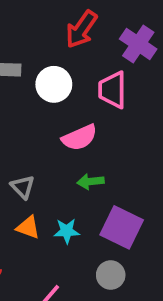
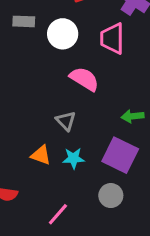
pink semicircle: (80, 138) -> (84, 79), turned -124
green arrow: (91, 182) -> (133, 116), moved
gray triangle: (23, 187) -> (66, 121), moved

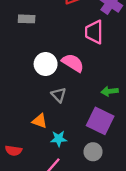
white circle: (63, 34) -> (46, 64), moved
cyan star: (74, 158) -> (59, 139), moved

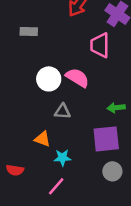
gray triangle: (59, 95) -> (62, 111), turned -42
purple square: (100, 121) -> (106, 139), turned -32
gray circle: (93, 152) -> (112, 171), moved

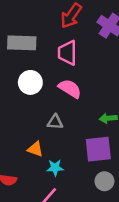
gray rectangle: (29, 31) -> (22, 43), size x1.6
pink trapezoid: (100, 45) -> (67, 53), moved
white circle: (49, 79) -> (30, 82), moved

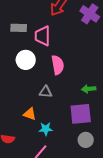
gray rectangle: (22, 43) -> (19, 28), size x0.7
pink trapezoid: (67, 53) -> (43, 36), moved
pink semicircle: (70, 89) -> (58, 65), turned 48

